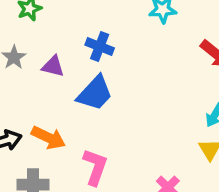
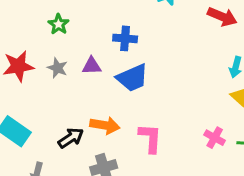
blue trapezoid: (95, 93) -> (132, 78), turned 40

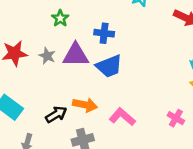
green star: (59, 24) -> (60, 18), moved
purple triangle: (92, 66) -> (76, 55), size x1.6
pink L-shape: (150, 138) -> (122, 117), turned -55

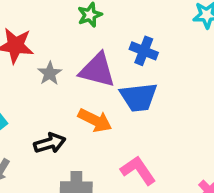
gray star: (47, 56) -> (50, 73), moved
orange arrow: (85, 105) -> (95, 120), moved

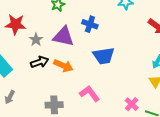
blue trapezoid: (139, 97) -> (104, 56), moved
black arrow: (50, 143) -> (40, 62), moved

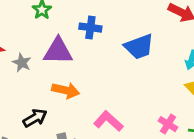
blue trapezoid: (104, 56) -> (139, 47), moved
black arrow: (40, 62) -> (35, 118), moved

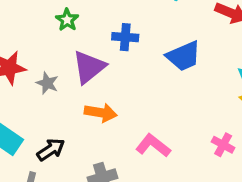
purple triangle: (58, 51) -> (89, 67), turned -36
black arrow: (35, 118) -> (51, 150), moved

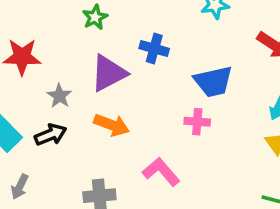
gray star: (47, 83) -> (59, 96), moved
pink cross: (223, 145) -> (197, 122), moved, turned -35
black arrow: (51, 150) -> (51, 135), moved

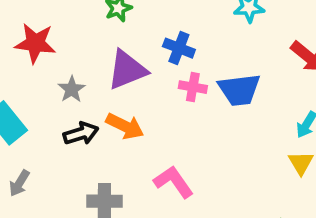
pink cross: (197, 122) -> (193, 87), moved
black arrow: (51, 135) -> (81, 134), moved

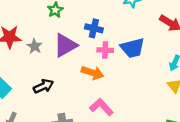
gray star: (72, 89) -> (35, 46), moved
orange arrow: (125, 126) -> (93, 73), moved

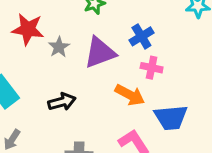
blue cross: (94, 28) -> (141, 36), turned 36
blue trapezoid: (132, 48) -> (171, 118), moved

